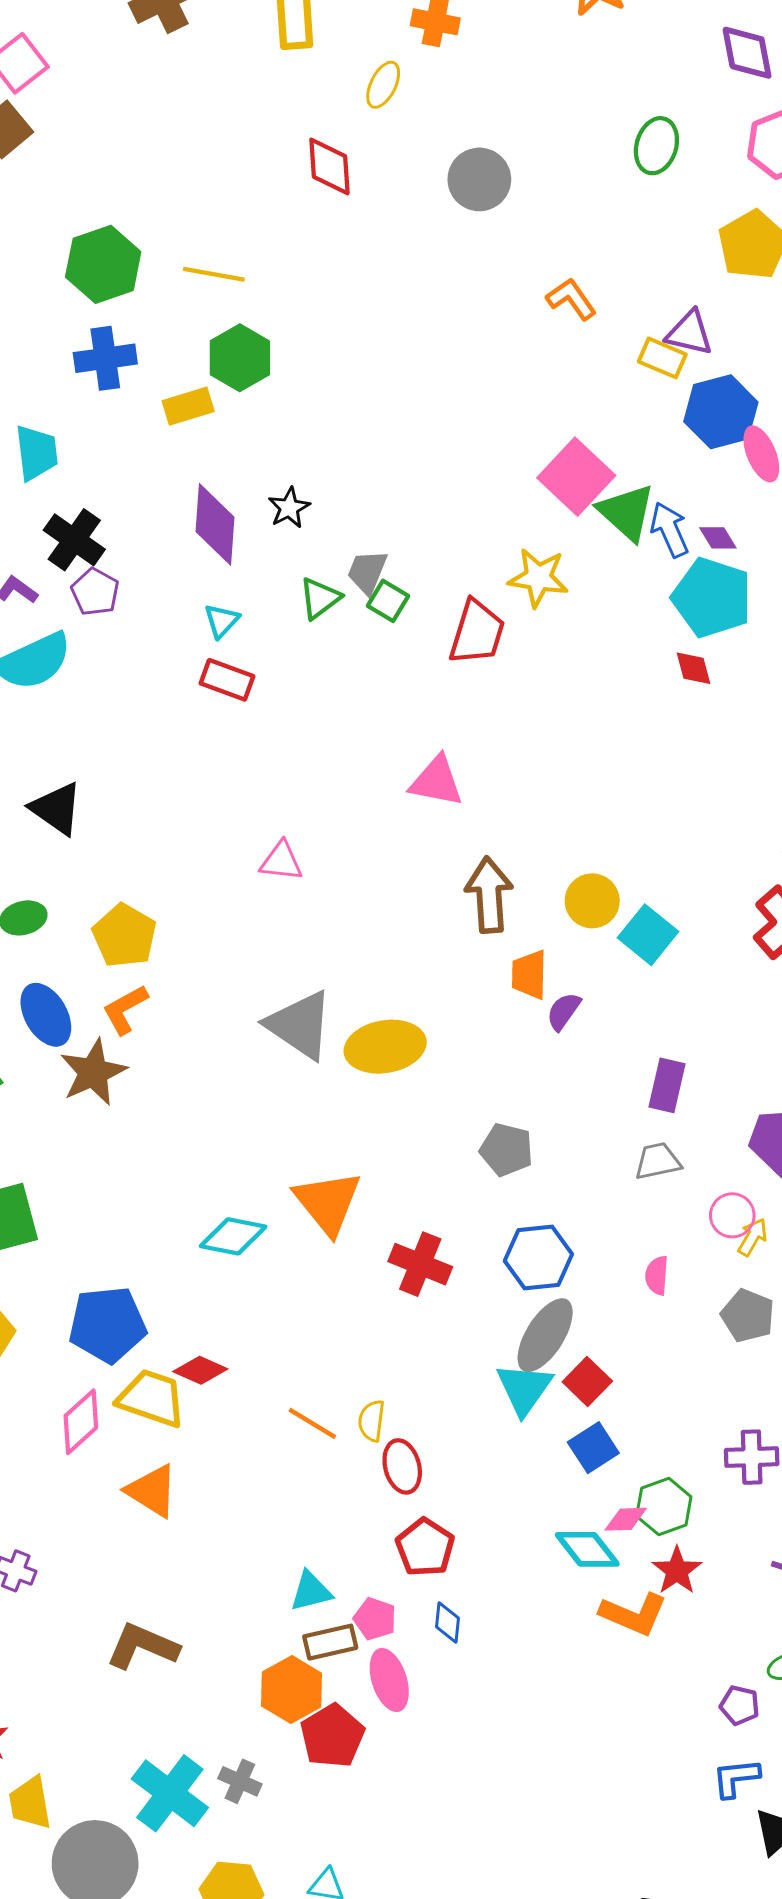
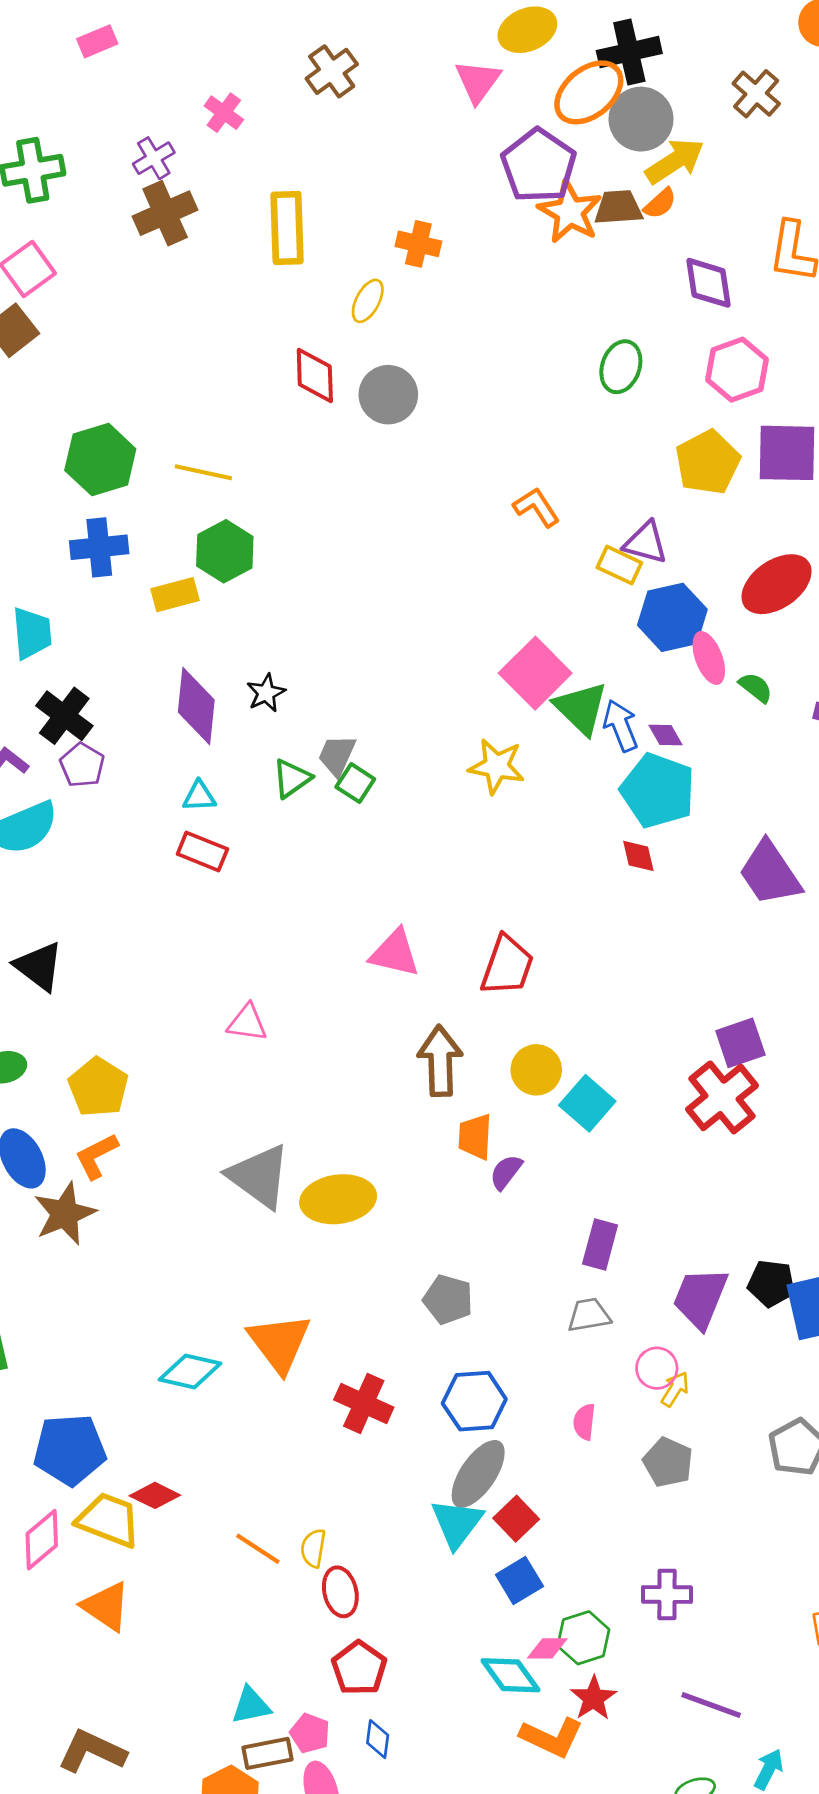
gray circle: (479, 179) -> (388, 395), moved
cyan triangle: (222, 621) -> (199, 796), turned 42
red trapezoid: (477, 632) -> (507, 966), moved

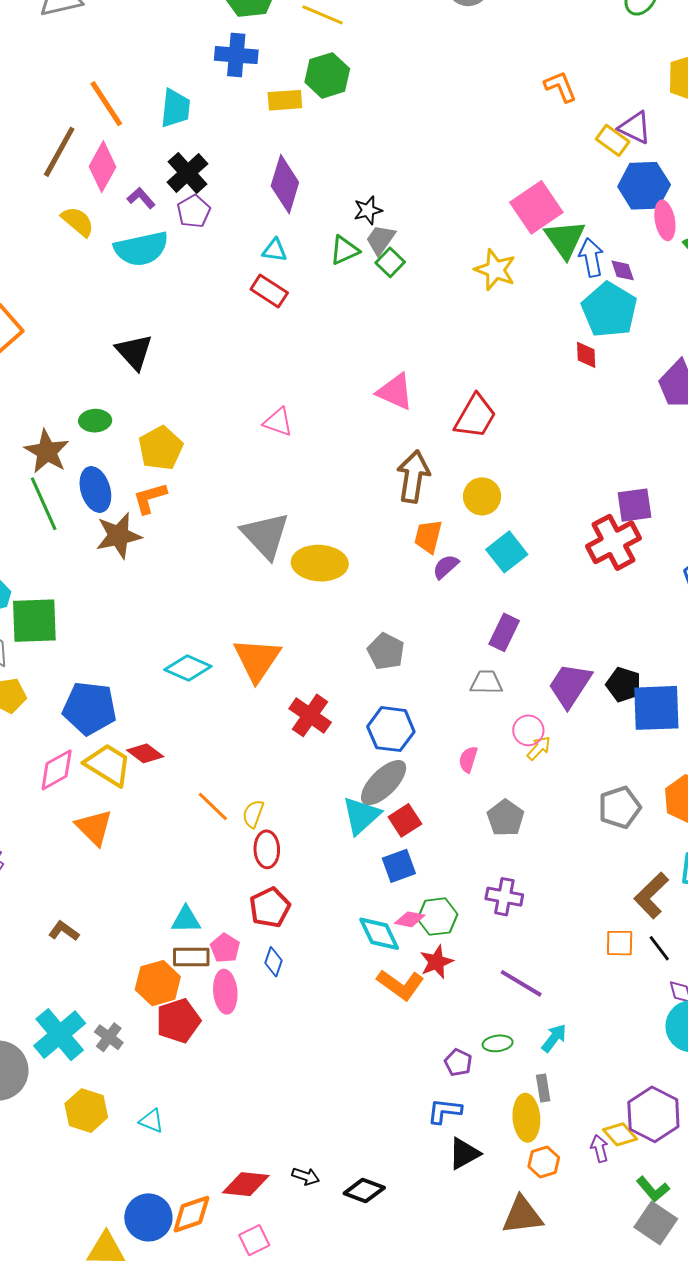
black star: (266, 693) -> (368, 210), moved
cyan square: (587, 1103) -> (507, 552), moved
gray pentagon: (668, 1462) -> (506, 818), moved
brown L-shape: (92, 1751) -> (64, 931), size x0.6

